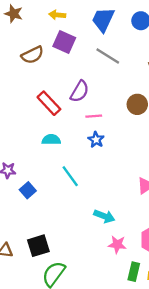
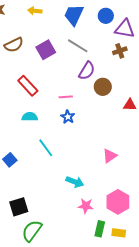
purple square: (64, 42) -> (46, 50), moved, turned 36
purple semicircle: (80, 91) -> (87, 71), moved

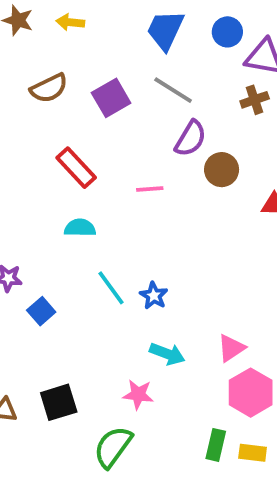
yellow arrow: (35, 11) -> (70, 22), moved
blue star: (68, 117) -> (154, 296), moved
pink triangle: (110, 156) -> (231, 348), moved
pink star: (86, 206) -> (138, 395), moved
green semicircle: (32, 231) -> (113, 447), moved

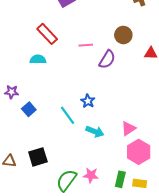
purple semicircle: (191, 139) -> (107, 59), moved
cyan semicircle: (80, 228) -> (38, 59), moved
cyan line: (111, 288) -> (67, 115), moved
pink star: (138, 395) -> (91, 175), moved

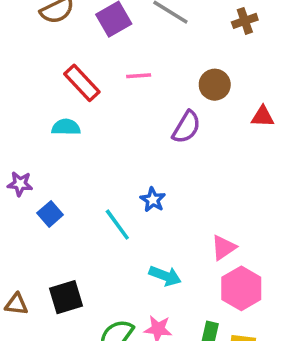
pink line: (86, 45) -> (139, 76), moved
cyan arrow: (95, 132) -> (165, 276), moved

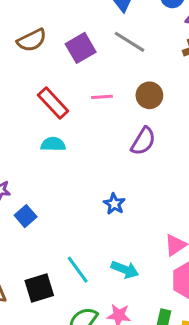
brown circle: (215, 85) -> (149, 95), moved
cyan semicircle: (66, 127) -> (53, 144), moved
cyan line: (117, 225) -> (78, 270), moved

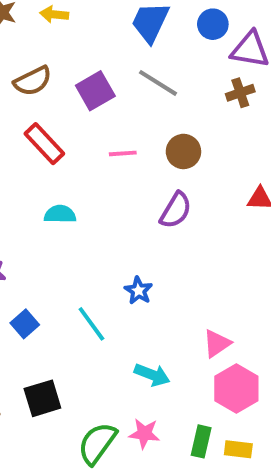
red rectangle: (53, 103) -> (44, 144), moved
blue square: (26, 216) -> (25, 324), moved
cyan line: (78, 270) -> (91, 324), moved

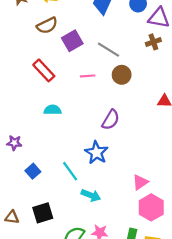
brown semicircle: (33, 81) -> (47, 25), moved
gray line: (158, 83) -> (108, 50), moved
purple semicircle: (176, 210) -> (111, 120), moved
blue star: (138, 291) -> (96, 153), size x1.5
cyan arrow: (152, 375) -> (91, 195), moved

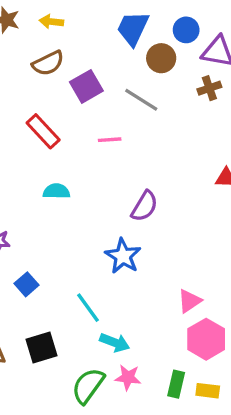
brown circle: (122, 75) -> (161, 58), moved
cyan line: (70, 171) -> (88, 308), moved
cyan arrow: (91, 195) -> (115, 343), moved

